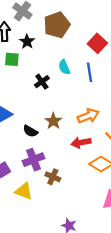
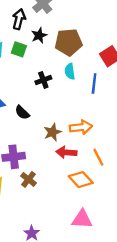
brown pentagon: (57, 25) -> (69, 42), moved
brown star: (53, 121) -> (52, 132), moved
black semicircle: (30, 131) -> (22, 112), moved

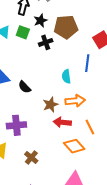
cyan semicircle: (70, 71) -> (66, 76), moved
black cross: (43, 80) -> (46, 42), moved
brown cross: (28, 179) -> (31, 158), moved

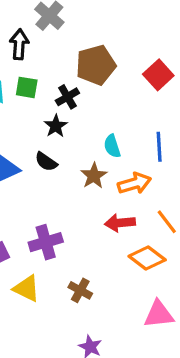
black star: (41, 21) -> (56, 126), moved
blue line: (87, 63) -> (159, 147), moved
black semicircle: (25, 87) -> (46, 162), moved
brown star: (50, 105) -> (94, 176), moved

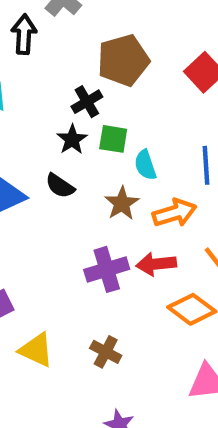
green square: (27, 87) -> (113, 139), moved
purple cross: (46, 242) -> (107, 269), moved

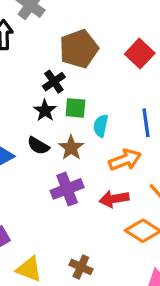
cyan semicircle: (145, 165) -> (101, 126), turned 35
brown star: (122, 203) -> (71, 148), moved
purple cross: (107, 269) -> (67, 189), moved

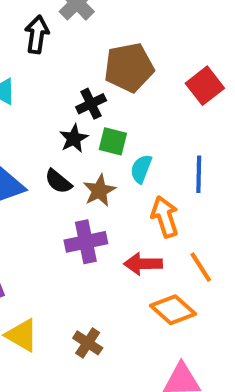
orange arrow: (125, 160) -> (165, 217), turned -96

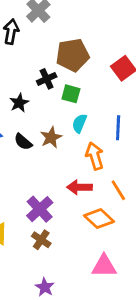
black star: (74, 138) -> (19, 103), moved
green square: (113, 141) -> (71, 94), moved
black semicircle: (58, 181) -> (23, 142), moved
purple cross: (86, 242) -> (40, 209), moved, turned -32

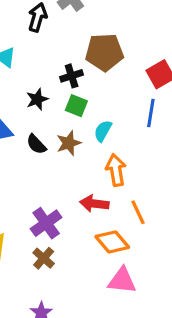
green square: (71, 94) -> (76, 106), moved
blue line: (118, 128) -> (151, 113), moved
pink triangle: (104, 266) -> (122, 281), moved

